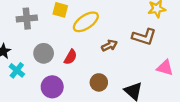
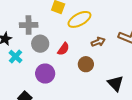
gray cross: (27, 19) -> (29, 25), moved
brown circle: (99, 82) -> (86, 64), moved

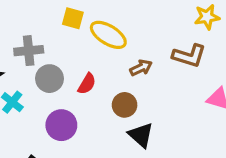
yellow ellipse: (79, 19) -> (108, 35), turned 65
black triangle: (115, 83) -> (141, 135), moved

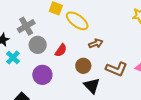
gray cross: (29, 51) -> (26, 26), turned -30
brown L-shape: (189, 56) -> (116, 69), moved

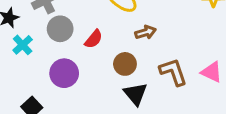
brown L-shape: (116, 69) -> (173, 72), turned -135

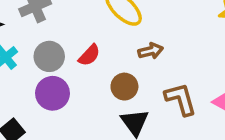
gray circle: (60, 29) -> (49, 56), moved

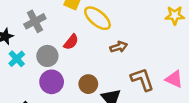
red semicircle: (89, 55) -> (71, 42), moved
brown circle: (124, 87) -> (88, 84), moved

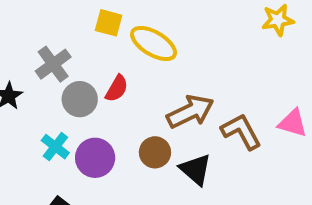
brown arrow: (119, 47) -> (190, 112), moved, size x1.6
gray circle: (47, 56) -> (80, 99), moved
cyan cross: (17, 59) -> (55, 147), moved

